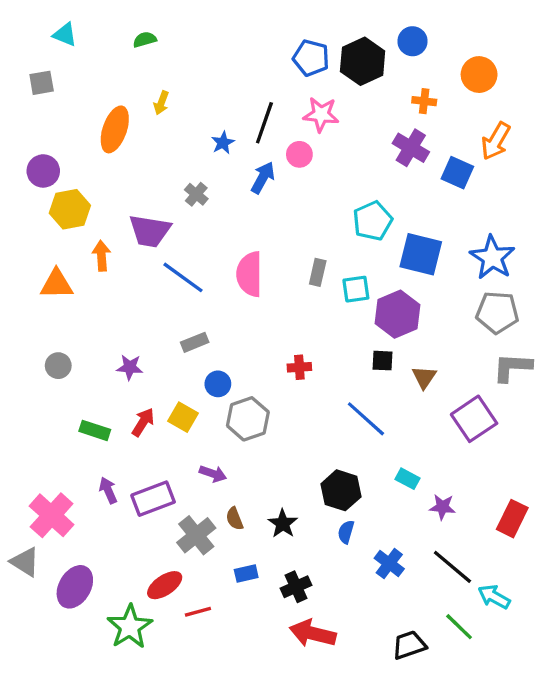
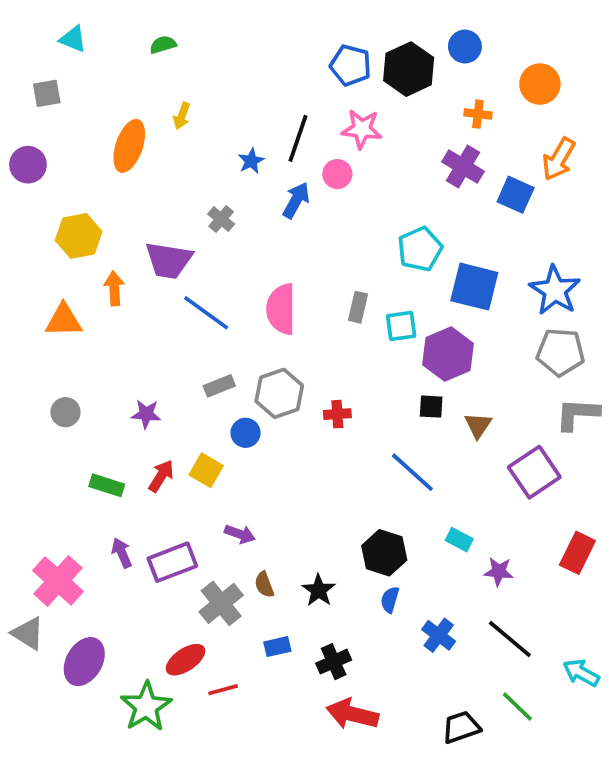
purple circle: (43, 171) -> (28, 165), moved
gray hexagon: (248, 419) -> (279, 393), moved
red rectangle: (512, 519) -> (577, 553), moved
cyan arrow: (494, 597) -> (581, 673), moved

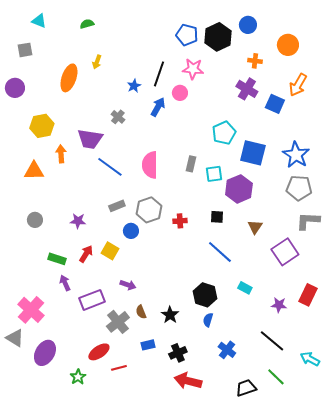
black square: (431, 407) -> (217, 217), moved
purple arrow: (122, 553) -> (65, 283), moved
purple star: (499, 572) -> (279, 305), moved
blue cross: (439, 635) -> (227, 350), moved
green star: (146, 707) -> (78, 377), size x0.6

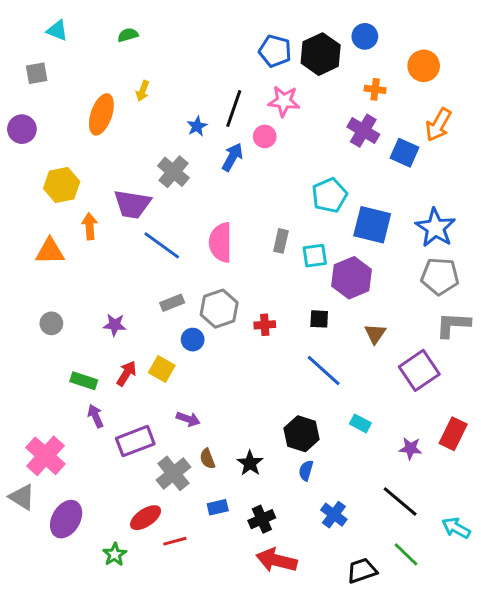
gray cross: (118, 117) -> (173, 172), size x1.5

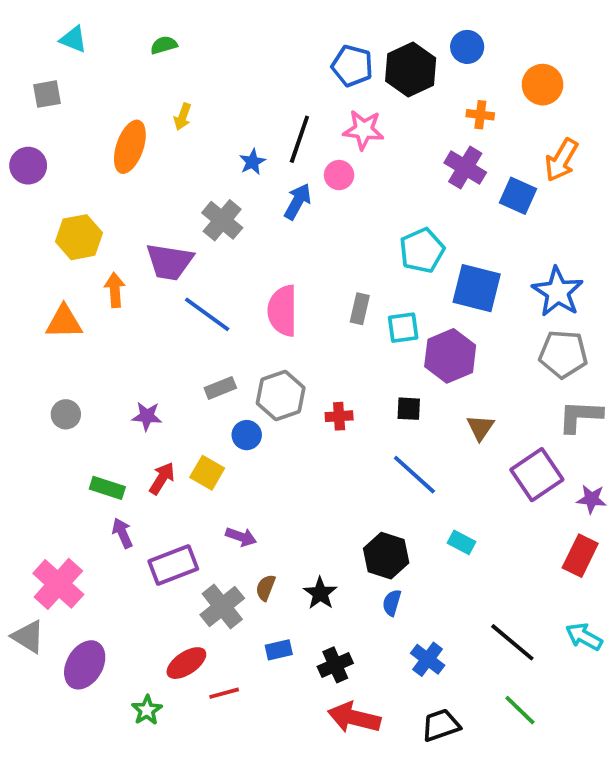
purple star: (410, 448) -> (592, 499), moved
brown semicircle: (207, 459) -> (266, 588), turned 42
cyan arrow: (456, 528) -> (584, 637), moved
black trapezoid: (362, 571) -> (441, 725), moved

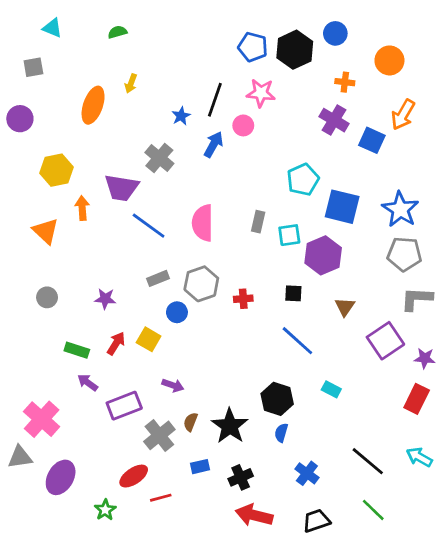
orange triangle: (64, 322) -> (46, 231), turned 44
purple arrow: (122, 533) -> (88, 383), turned -30
black star: (320, 593) -> (230, 426), size x1.5
gray triangle: (28, 637) -> (20, 457), turned -40

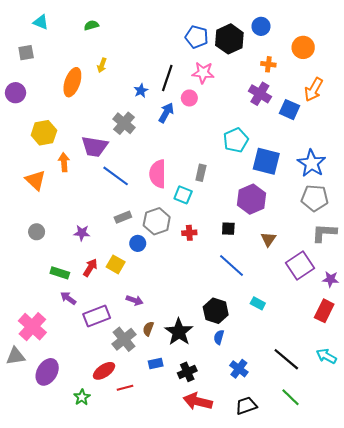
cyan square: (289, 235) -> (183, 195), moved, turned 30

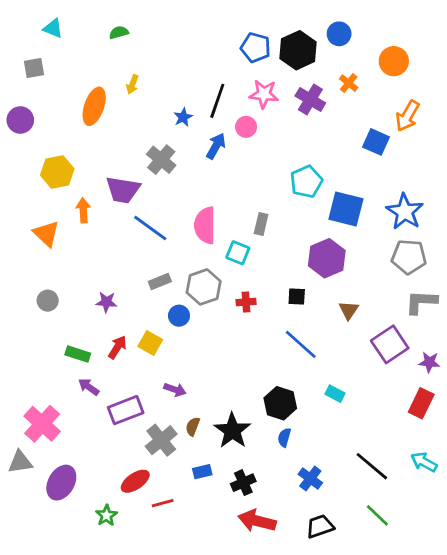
orange cross: (268, 64) -> (349, 83), turned 32
purple cross: (260, 94) -> (310, 99), moved

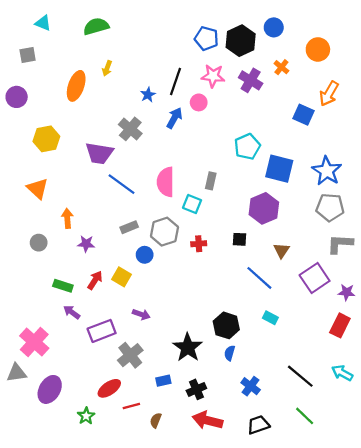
green semicircle: (119, 32) -> (96, 26), size x1.6
orange arrow: (83, 210) -> (67, 218), moved
blue line: (301, 344) -> (259, 278), moved
brown semicircle: (193, 426) -> (156, 420), moved

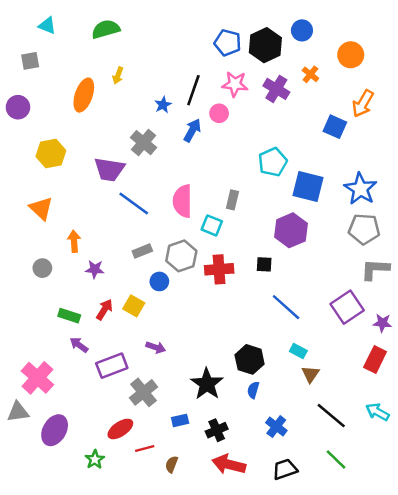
red cross: (199, 244) -> (219, 269), size x1.6
brown triangle: (281, 250) -> (310, 374), moved

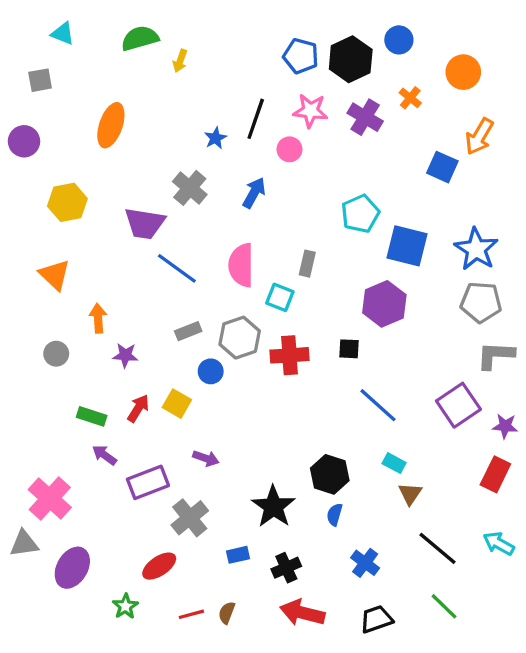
yellow arrow: (118, 76) -> (180, 61), moved
blue arrow: (192, 130) -> (254, 193), moved
red line: (145, 448) -> (191, 614), moved

